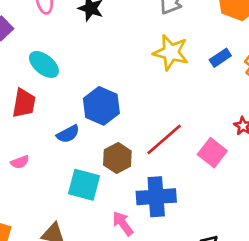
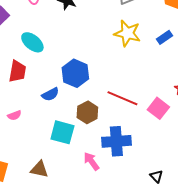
red line: (164, 139) -> (122, 98), turned 64

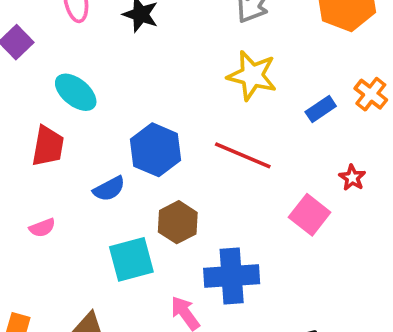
blue rectangle: (164, 37) -> (321, 109), moved
red line: (122, 98) -> (243, 155), moved
cyan square: (62, 132) -> (131, 259), turned -30

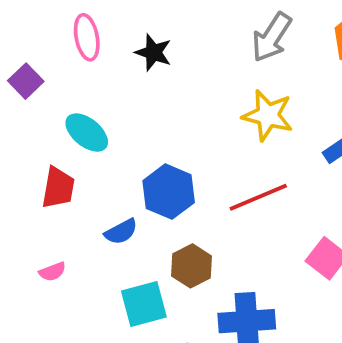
red line: (243, 155) -> (258, 197), turned -46

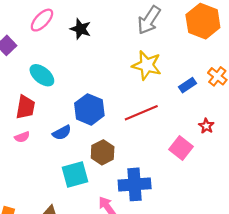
pink ellipse: (87, 37) -> (42, 20), turned 55
pink semicircle: (52, 272) -> (22, 137), moved

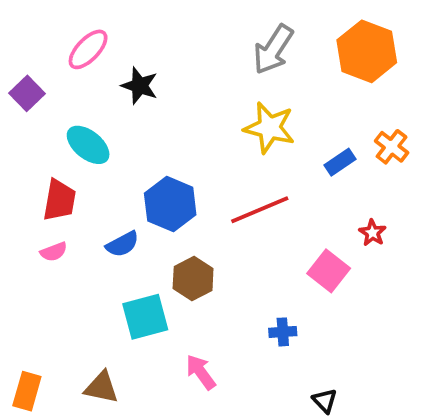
black star: (81, 29) -> (140, 86), moved
blue cross: (135, 184) -> (283, 332), moved, size x0.5

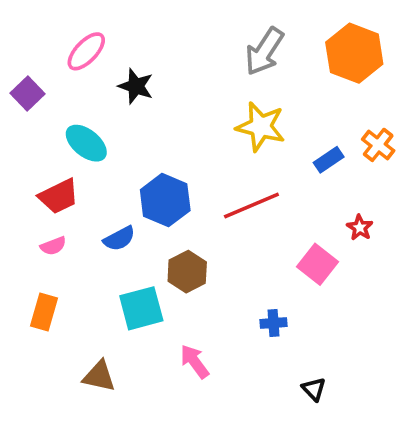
red trapezoid: (59, 200) -> (59, 196), turned 54
orange rectangle: (27, 391) -> (44, 312), moved

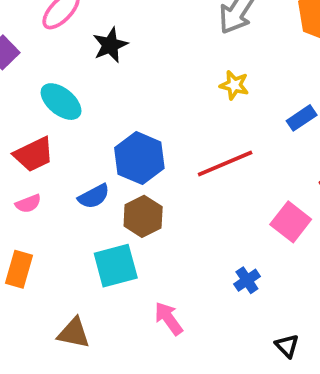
black star: (136, 86) -> (110, 45), turned 30
yellow star: (261, 127) -> (234, 85), size x0.6
brown hexagon: (187, 272) -> (143, 216), moved
blue cross: (273, 323) -> (247, 280), turned -30

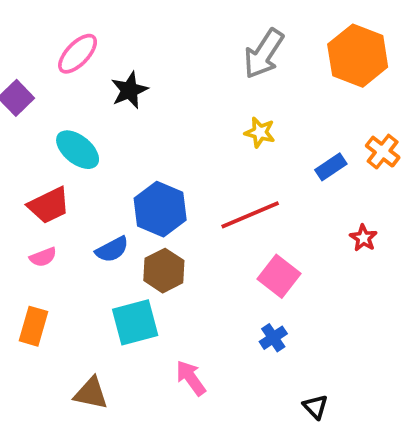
pink square: (291, 222) -> (279, 276), moved

